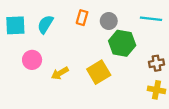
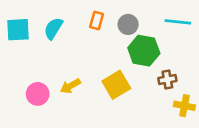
pink circle: (32, 60) -> (38, 94), moved
brown cross: (157, 63) -> (167, 80), moved

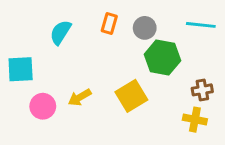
cyan square: (18, 30) -> (21, 69), moved
brown cross: (167, 80) -> (202, 90), moved
yellow cross: (184, 106) -> (195, 120), moved

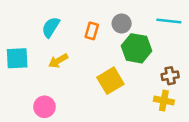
orange rectangle: (109, 23) -> (92, 31), moved
yellow arrow: (80, 97) -> (58, 61), moved
pink circle: (43, 106) -> (44, 107), moved

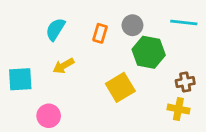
cyan square: (17, 58) -> (20, 79), moved

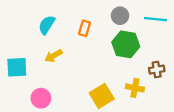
gray circle: (132, 25) -> (120, 16), moved
yellow square: (120, 87) -> (102, 96), moved
yellow cross: (178, 109) -> (135, 88), moved

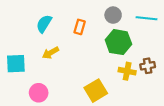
yellow cross: (135, 88) -> (127, 71), moved

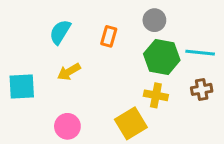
cyan line: (147, 18) -> (200, 53), moved
yellow cross: (127, 71) -> (156, 95), moved
pink circle: (39, 93) -> (67, 126), moved

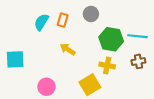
gray circle: (154, 20) -> (91, 14), moved
orange rectangle: (109, 36) -> (63, 20), moved
yellow arrow: (69, 72) -> (68, 49), moved, turned 63

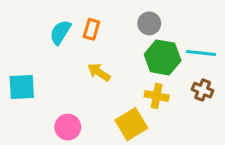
gray circle: (91, 14) -> (149, 23), moved
brown cross: (138, 61) -> (203, 90), turned 32

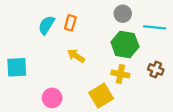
gray circle: (149, 23) -> (123, 14), moved
cyan line: (201, 53) -> (155, 27), moved

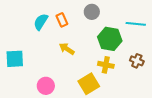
gray circle: (123, 14) -> (92, 12), moved
orange rectangle: (70, 23) -> (62, 20), turned -40

